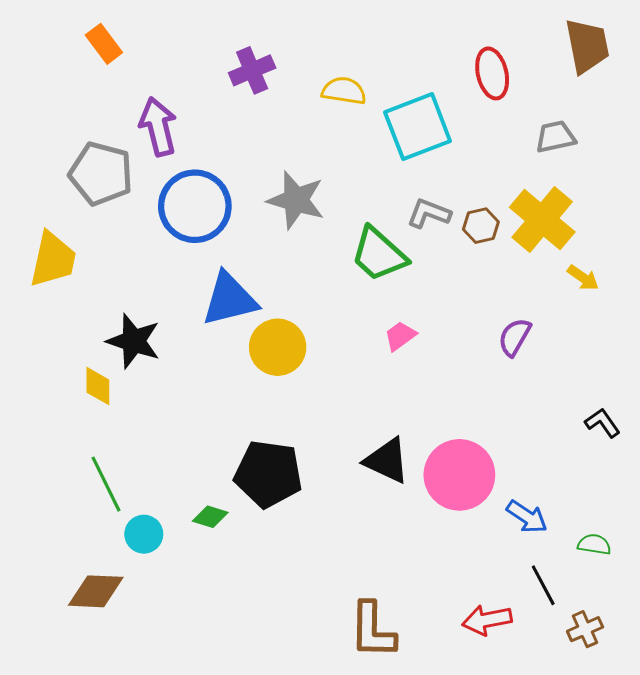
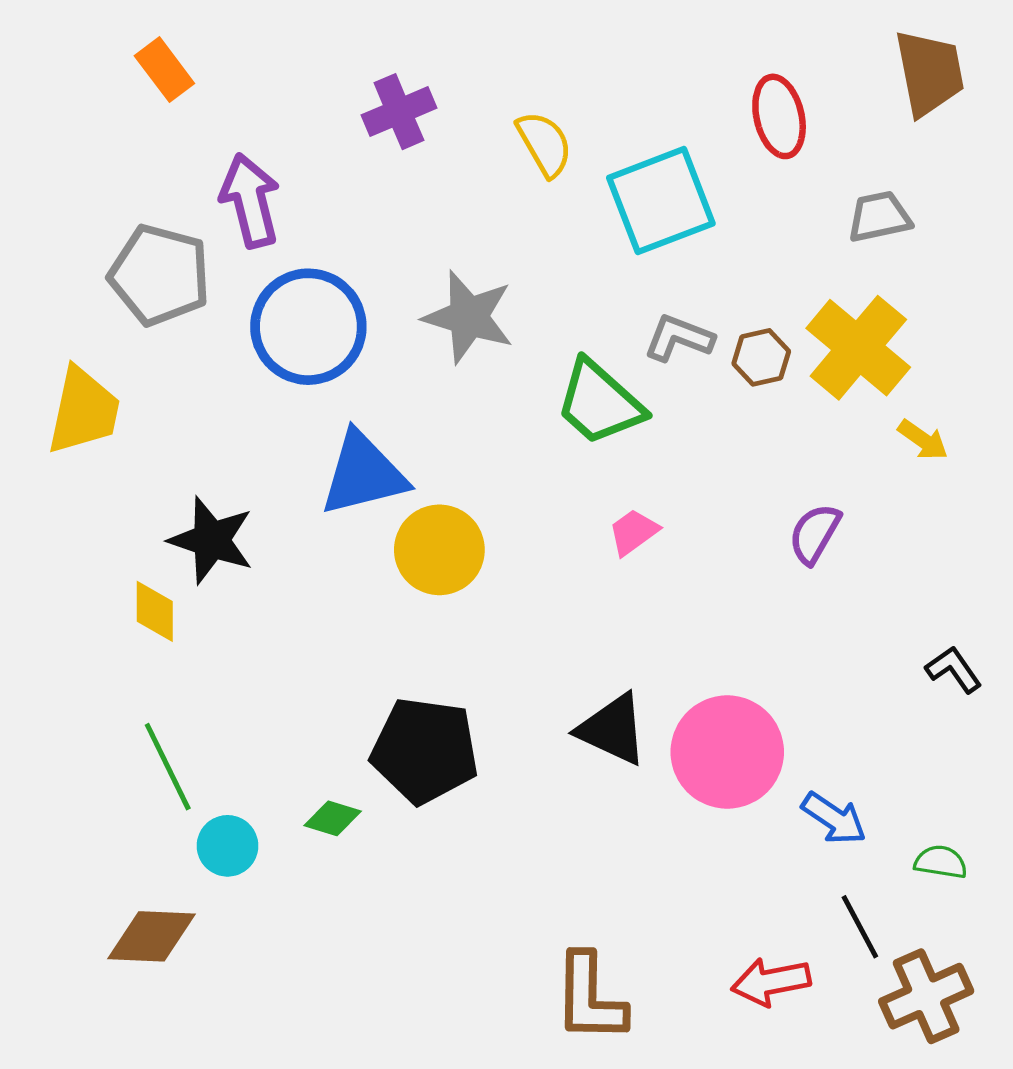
yellow semicircle: (344, 91) -> (545, 144), turned 51
brown cross: (585, 629) -> (926, 996), size x1.6

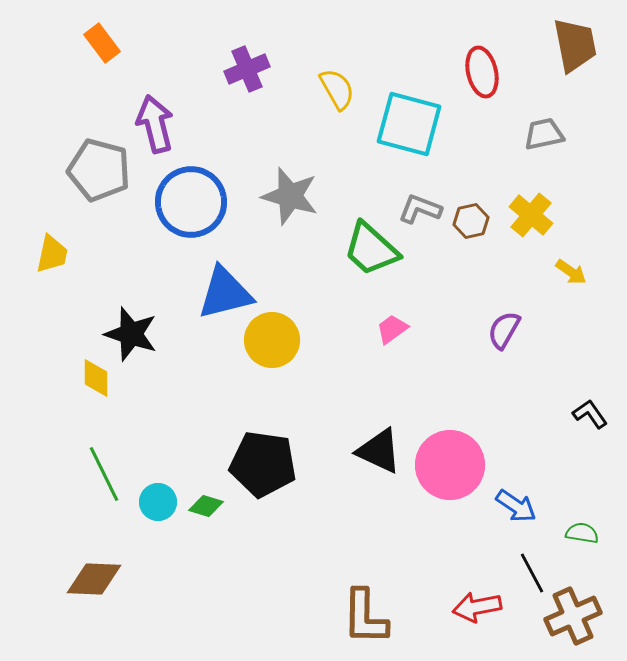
cyan square: (661, 201) -> (409, 124), turned 36
yellow cross: (858, 348) -> (531, 215), size x0.7
yellow trapezoid: (84, 411) -> (52, 254), size x0.7
cyan circle: (228, 846) -> (158, 502), moved

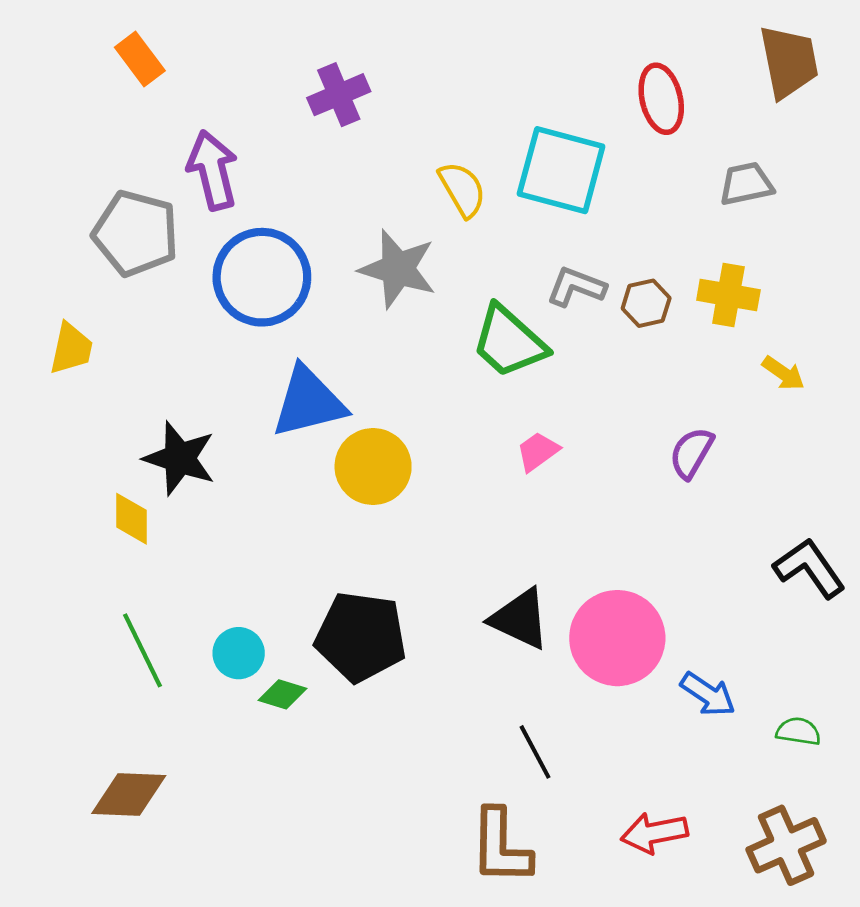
yellow semicircle: (337, 89) -> (462, 189), moved
yellow cross: (531, 215) -> (728, 295), turned -30
black L-shape: (590, 414) -> (809, 568), size x1.5
cyan circle: (158, 502) -> (239, 653), moved
black line: (532, 573) -> (535, 752), moved

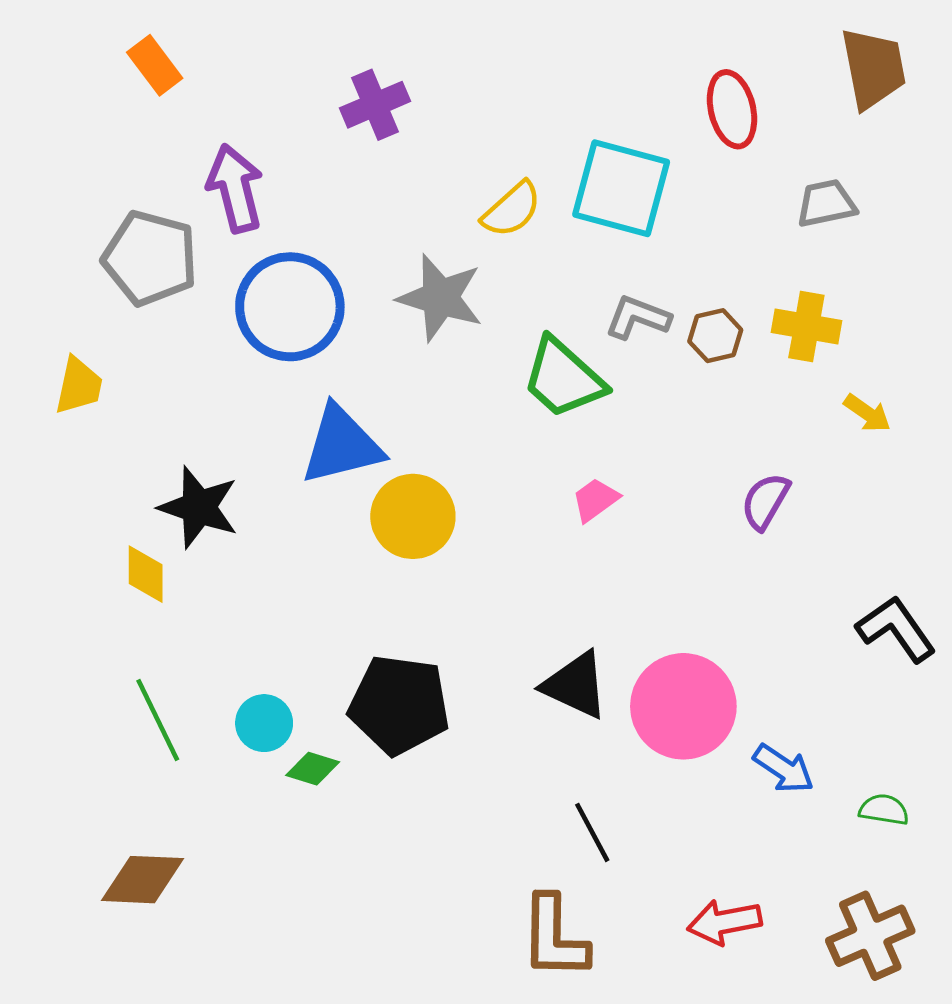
yellow semicircle: (462, 189) -> (512, 210), turned 78

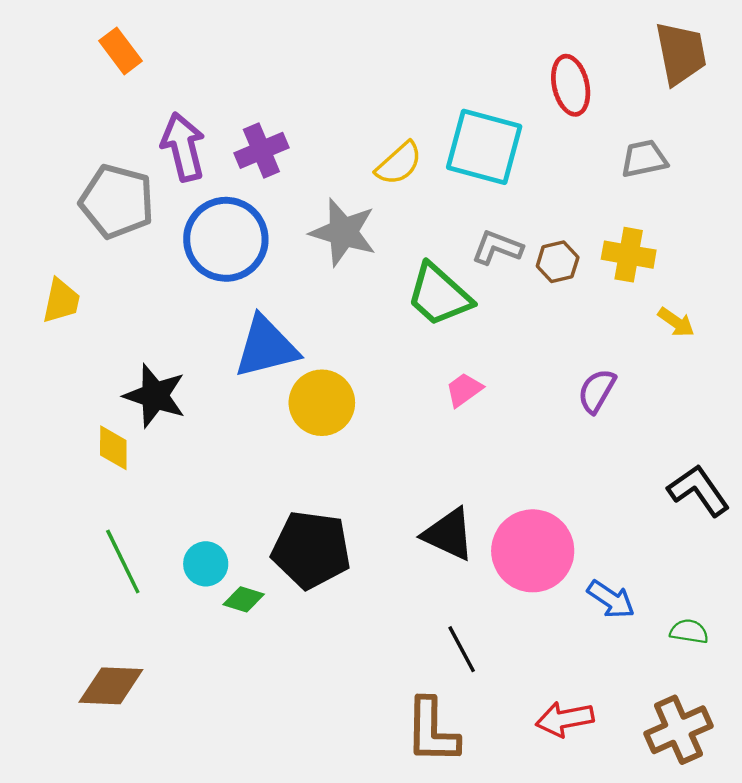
purple cross: (375, 105) -> (261, 150), moved

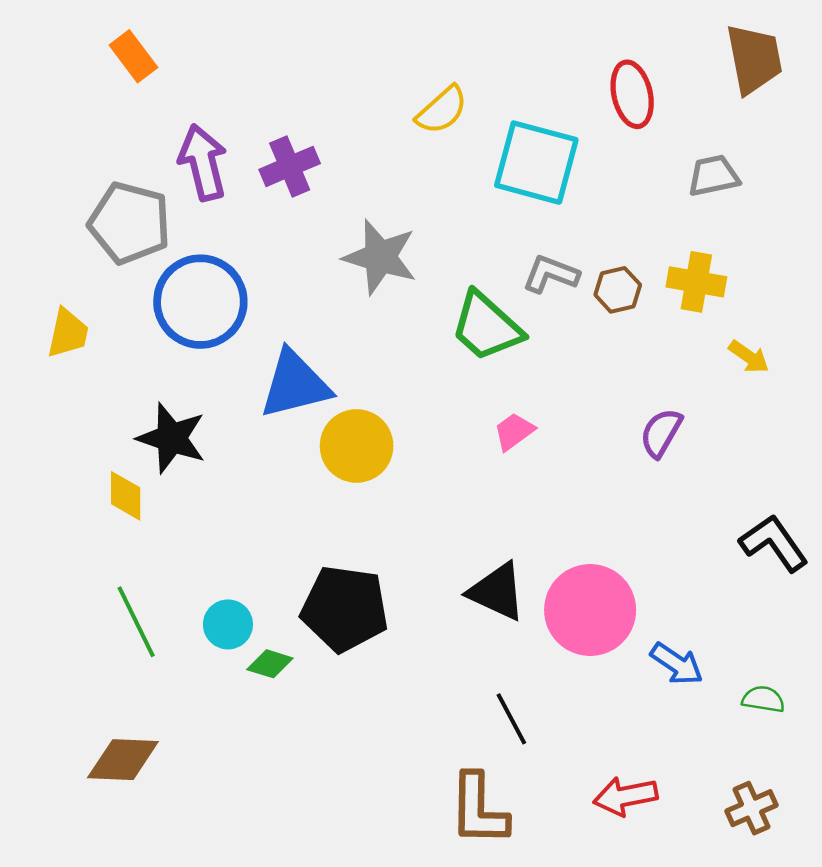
yellow semicircle: (399, 163) -> (442, 110), moved
blue circle: (226, 239) -> (200, 302), moved
brown cross: (678, 730) -> (752, 808), size x0.7

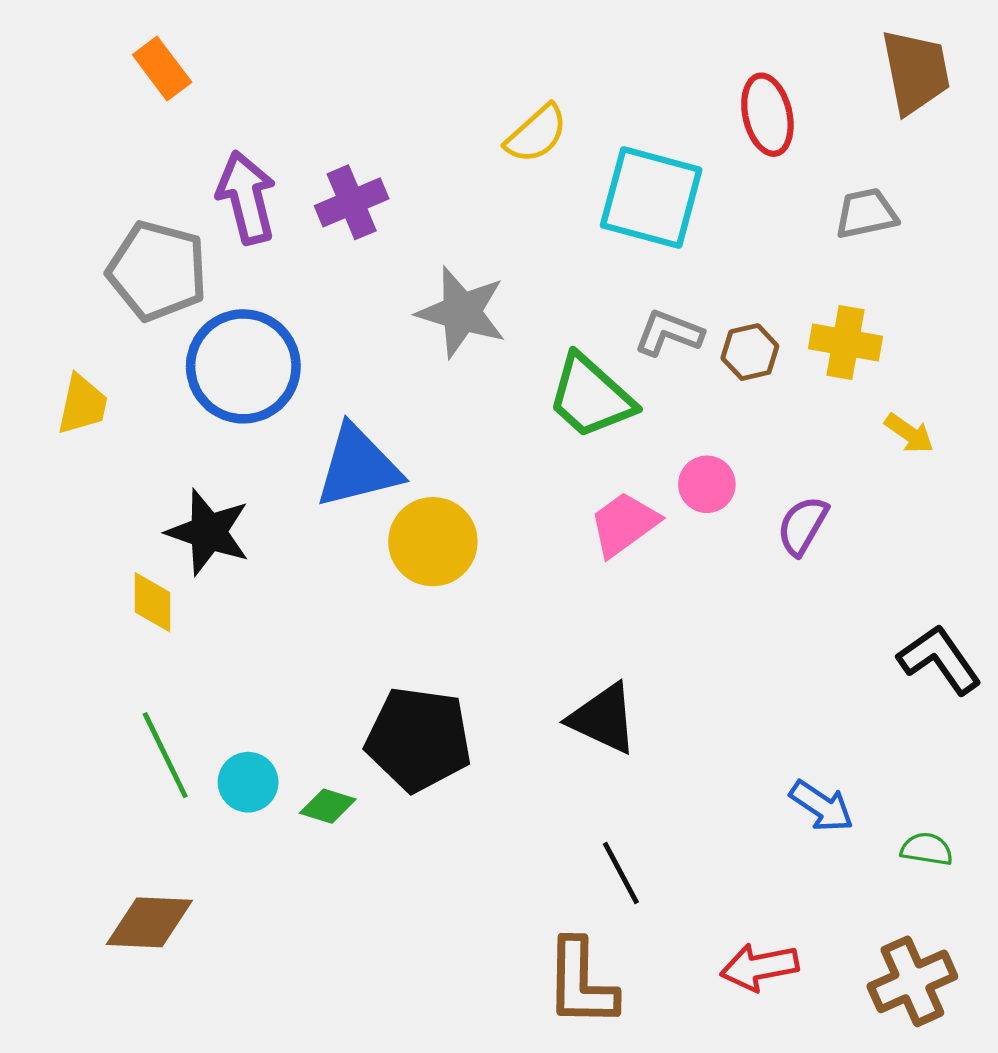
pink trapezoid: (514, 432) -> (624, 524), size x1.4
pink circle: (590, 610) -> (707, 484), moved, size x0.5
cyan circle: (228, 624) -> (248, 782), moved
brown cross: (752, 808) -> (912, 981), size x1.4

